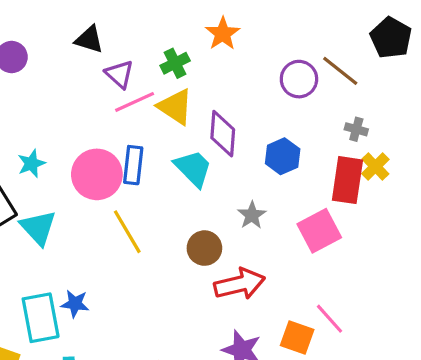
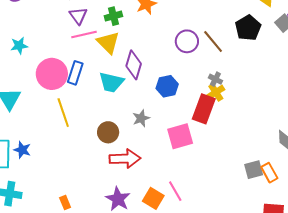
cyan star: (31, 164) -> (19, 46), moved
yellow cross: (375, 167) -> (216, 92), moved
cyan trapezoid: (193, 168) -> (111, 82), turned 136

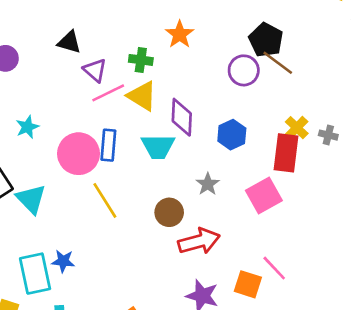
green cross: (113, 16) -> (141, 60), turned 36
black pentagon: (248, 28) -> (266, 40), moved
gray cross: (215, 79) -> (328, 135), moved

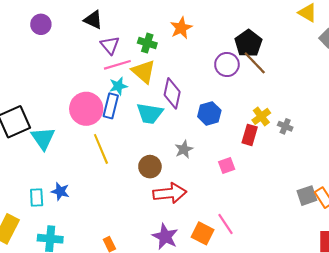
cyan star: (27, 127) -> (118, 86), moved
red rectangle: (286, 153) -> (250, 135), size x0.7
pink square: (264, 196) -> (227, 166), size x0.6
cyan rectangle: (35, 274) -> (37, 197), size x0.6

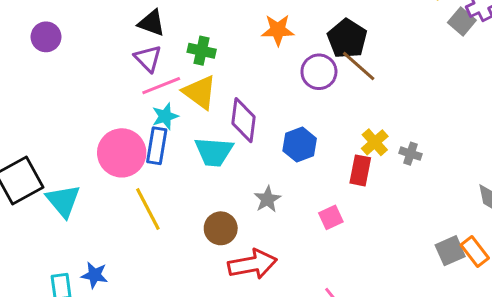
black triangle: (93, 20) -> (152, 23), moved
orange star: (181, 28) -> (278, 30), moved, turned 30

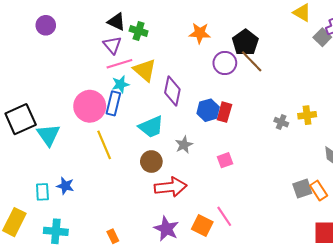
green cross: (202, 51) -> (139, 31), moved
yellow cross: (375, 142) -> (307, 115), moved, turned 30
cyan trapezoid: (214, 152) -> (151, 127), moved, turned -32
red rectangle: (360, 170) -> (224, 112), moved

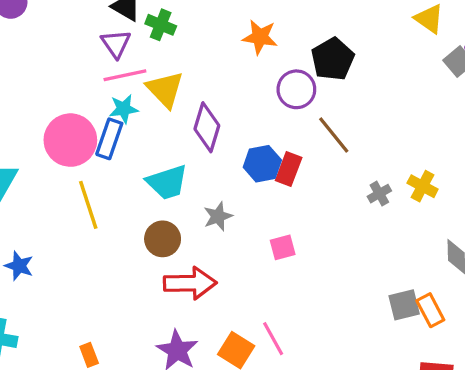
brown line: (252, 61) -> (334, 135), moved
yellow cross: (307, 115) -> (423, 186), turned 30
gray cross: (281, 122) -> (379, 194), turned 32

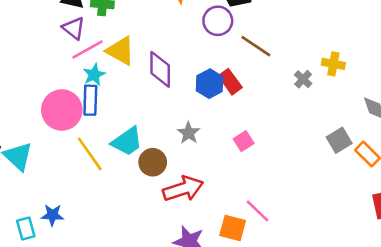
red rectangle: (289, 169) -> (230, 82), turned -40
cyan trapezoid: (167, 182) -> (127, 141), moved
gray square: (404, 305) -> (339, 140), moved

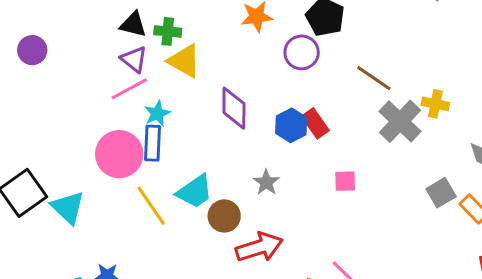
brown line: (256, 46) -> (374, 78), moved
pink line: (87, 50) -> (129, 89), moved
yellow triangle: (120, 51) -> (184, 61), moved
gray cross: (303, 79) -> (400, 121), size x2.0
pink square: (244, 141) -> (345, 181), moved, turned 30

